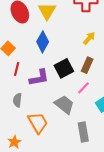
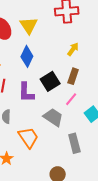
purple L-shape: (39, 78) -> (26, 92), turned 105

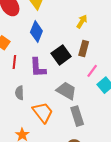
pink line: (71, 99) -> (92, 71), moved
gray rectangle: (74, 143) -> (77, 116), moved

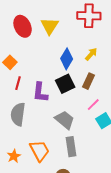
blue diamond: (36, 32) -> (67, 59), moved
gray semicircle: (19, 93) -> (18, 114), size x1.6
orange trapezoid: (43, 112) -> (39, 151), moved

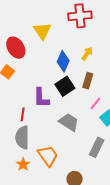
red ellipse: (23, 26) -> (16, 48), moved
red line: (18, 83) -> (23, 114), moved
gray semicircle: (18, 114) -> (22, 137), moved
gray rectangle: (71, 147) -> (97, 147), moved, turned 42

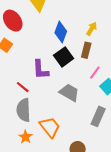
yellow arrow: (87, 54) -> (92, 29), moved
red line: (23, 114) -> (23, 87), turned -56

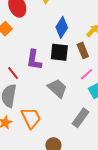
brown rectangle: (86, 50) -> (83, 50), turned -49
black square: (64, 57) -> (59, 52), turned 30

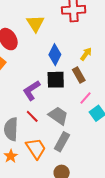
purple L-shape: (34, 60) -> (32, 90), turned 55
red line: (13, 73) -> (32, 116), moved
gray rectangle: (80, 118) -> (62, 142), moved

